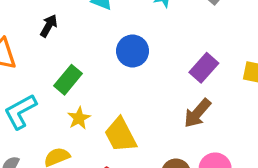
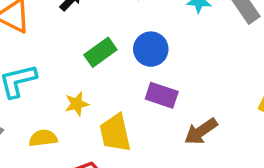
purple rectangle: (204, 68) -> (162, 95), moved, turned 52
green rectangle: (68, 80) -> (100, 52), moved

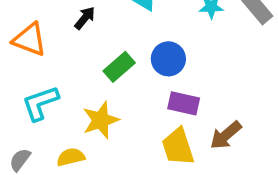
yellow star: (77, 104) -> (101, 120), size x1.5
yellow trapezoid: (115, 133) -> (178, 147), moved

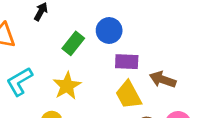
brown arrow: (226, 135) -> (163, 80), turned 70

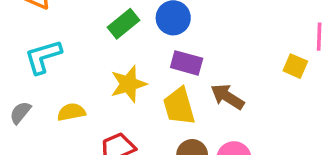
yellow star: (67, 86) -> (128, 84), moved

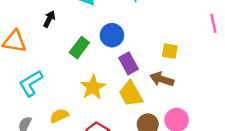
purple rectangle: (187, 63) -> (129, 63), turned 60
yellow square: (295, 66) -> (170, 51), moved

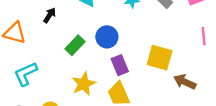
yellow square: (170, 51) -> (160, 58), size x1.6
brown arrow: (162, 79) -> (185, 82), moved

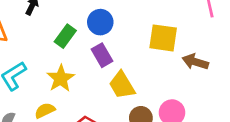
purple rectangle: (120, 65) -> (102, 55), moved
yellow star: (84, 84) -> (61, 78), moved

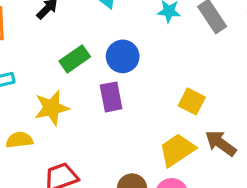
yellow square: (163, 38) -> (192, 101), size x0.7
yellow trapezoid: (122, 85) -> (177, 150), moved, turned 68

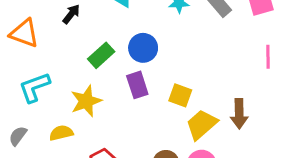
yellow square: (192, 101) -> (180, 95), moved
brown arrow: (221, 143) -> (239, 114), turned -120

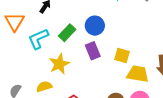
orange triangle: (24, 33) -> (15, 22), turned 45
cyan L-shape: (34, 87) -> (38, 39), moved
yellow trapezoid: (202, 124) -> (138, 74), turned 55

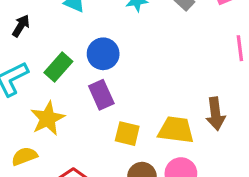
yellow square: (122, 56) -> (127, 134), moved

